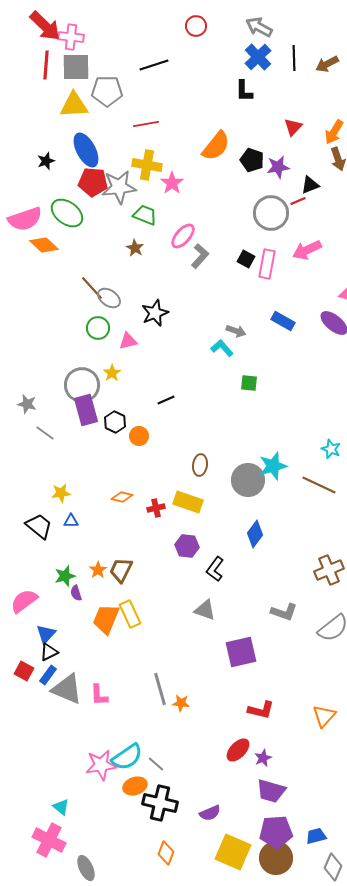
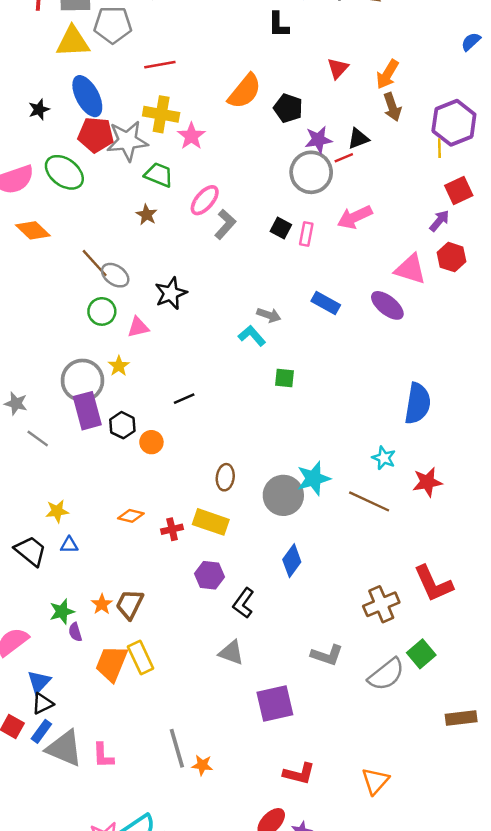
purple star: (278, 167) -> (318, 140), moved
orange diamond: (44, 245) -> (33, 230), moved
pink rectangle: (267, 264) -> (306, 234), size x0.7

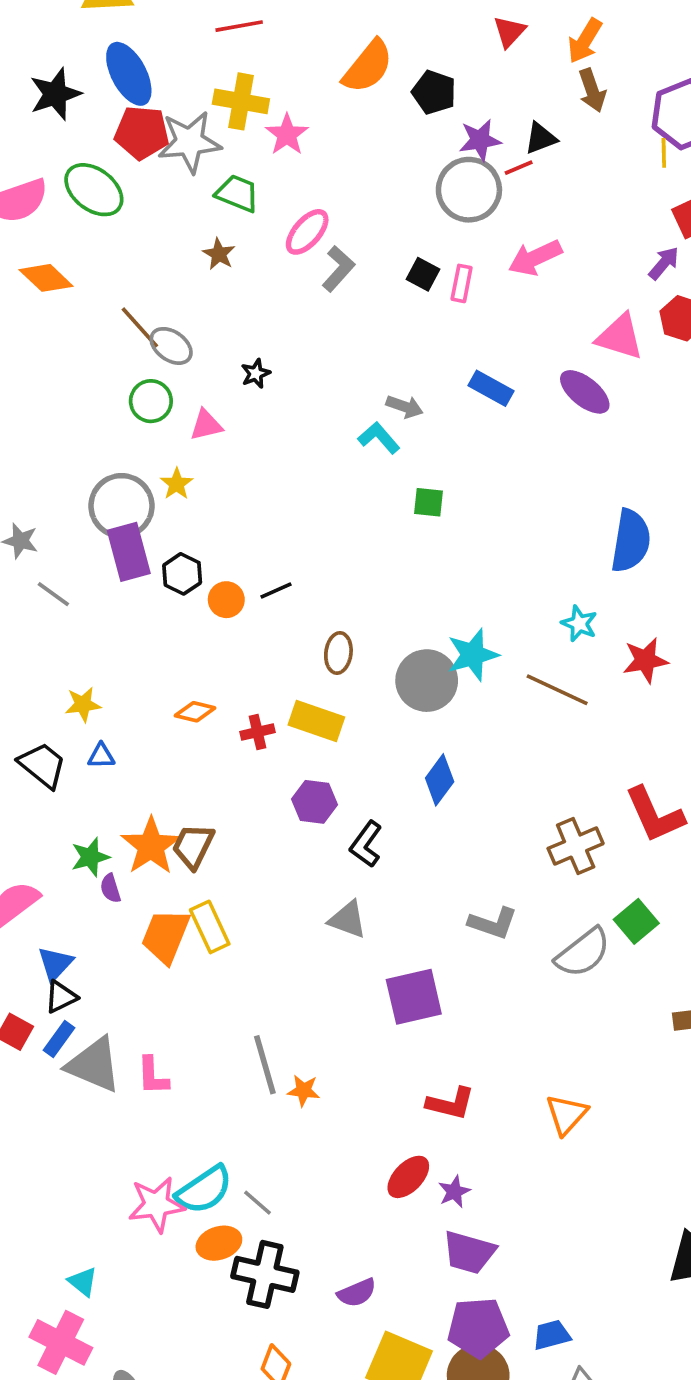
black star: (39, 109) -> (55, 94), size x1.6
black star: (171, 293) -> (256, 374), size x0.6
black line: (184, 399) -> (276, 590), moved
orange star: (102, 604) -> (151, 846), size x1.8

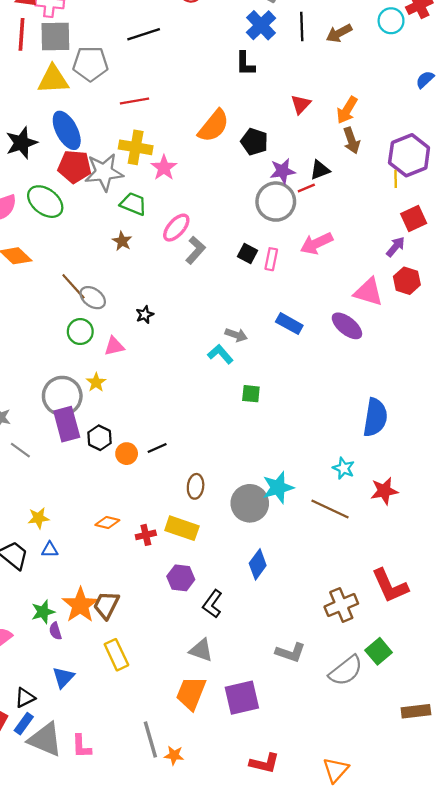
orange trapezoid: (166, 936) -> (191, 693), moved
blue triangle: (55, 964) -> (63, 677), moved

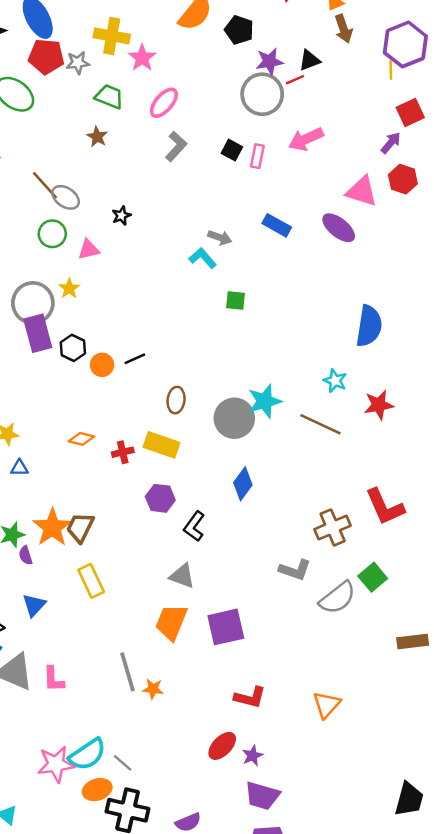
gray star: (104, 172) -> (78, 63), size x0.6
pink ellipse: (176, 228) -> (164, 103), moved
gray L-shape: (290, 652) -> (295, 570), moved

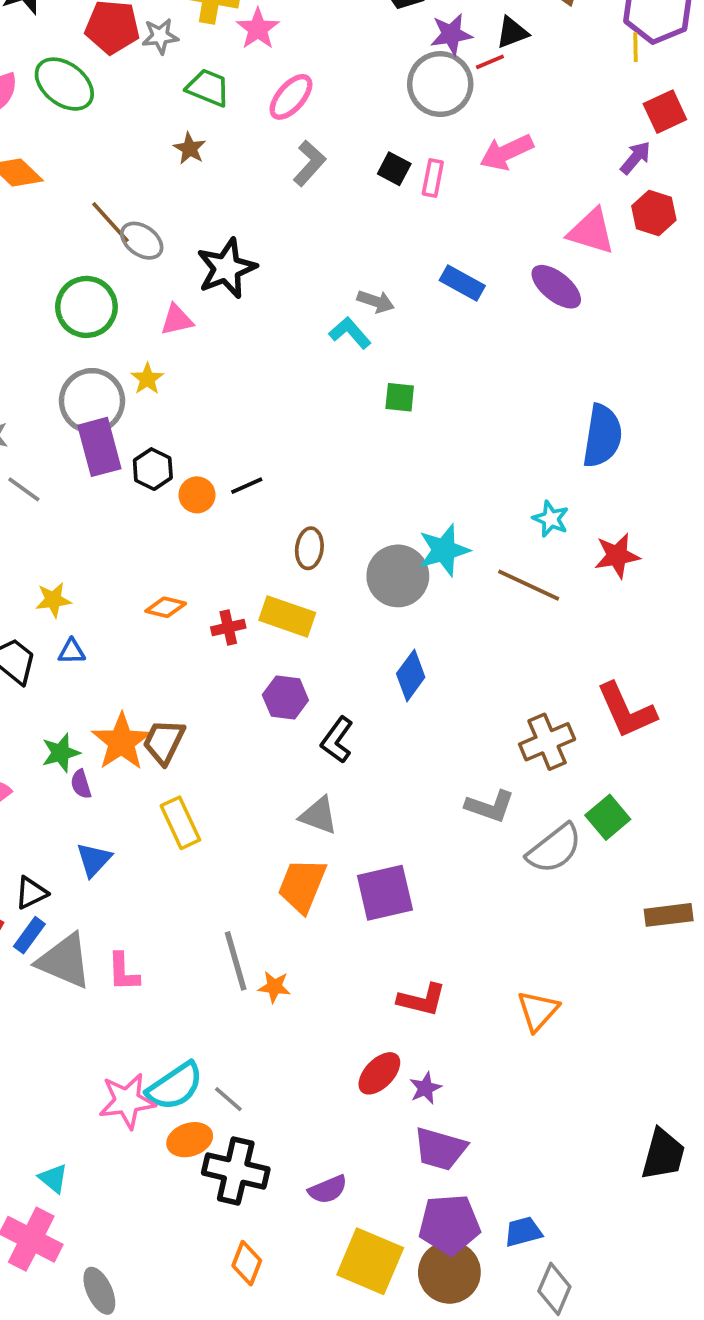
black star: (121, 216) -> (226, 268), size x2.0
green circle: (52, 234) -> (86, 307), moved, size x1.4

